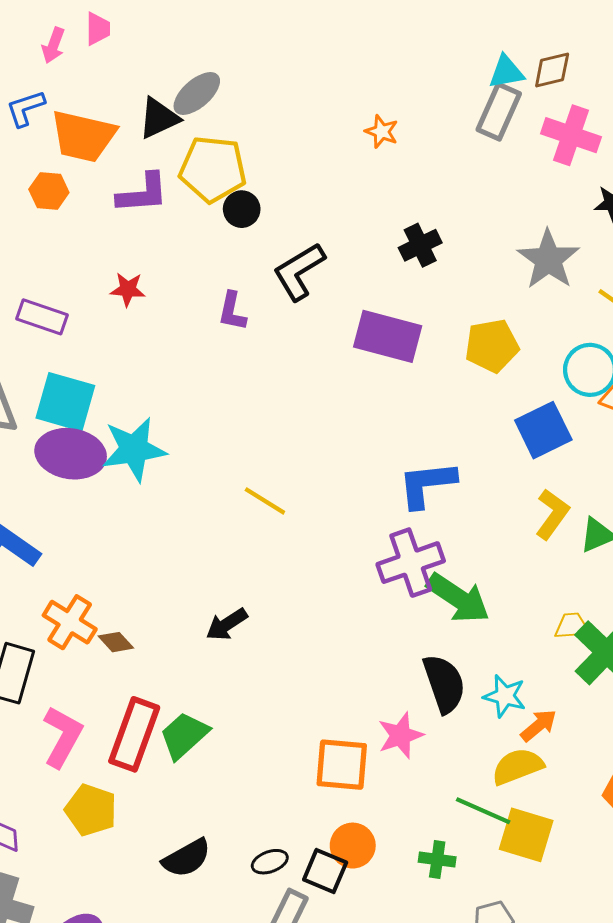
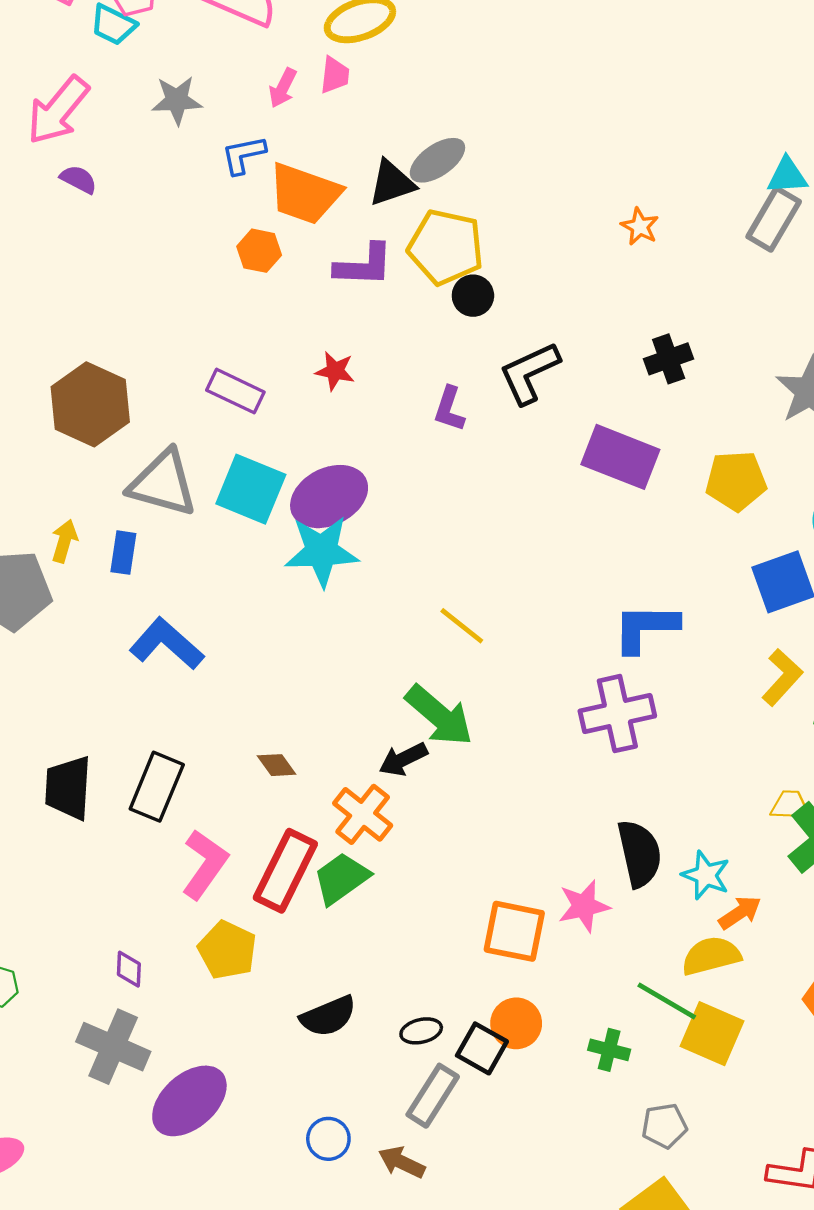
purple ellipse: (71, 454) -> (329, 497), moved, turned -42
green arrow: (458, 598) -> (439, 716), moved
orange cross: (70, 622) -> (363, 814), moved

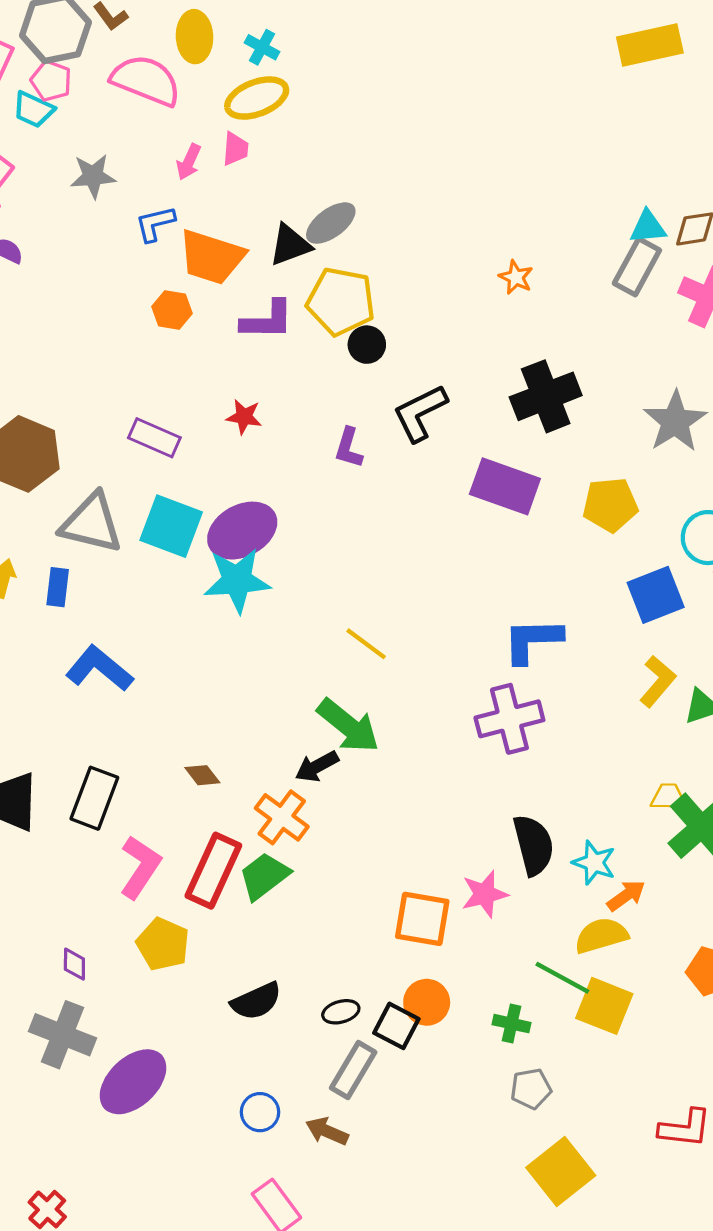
black cross: (669, 359) -> (546, 396), size x1.6
gray pentagon: (664, 1126) -> (531, 1089), moved

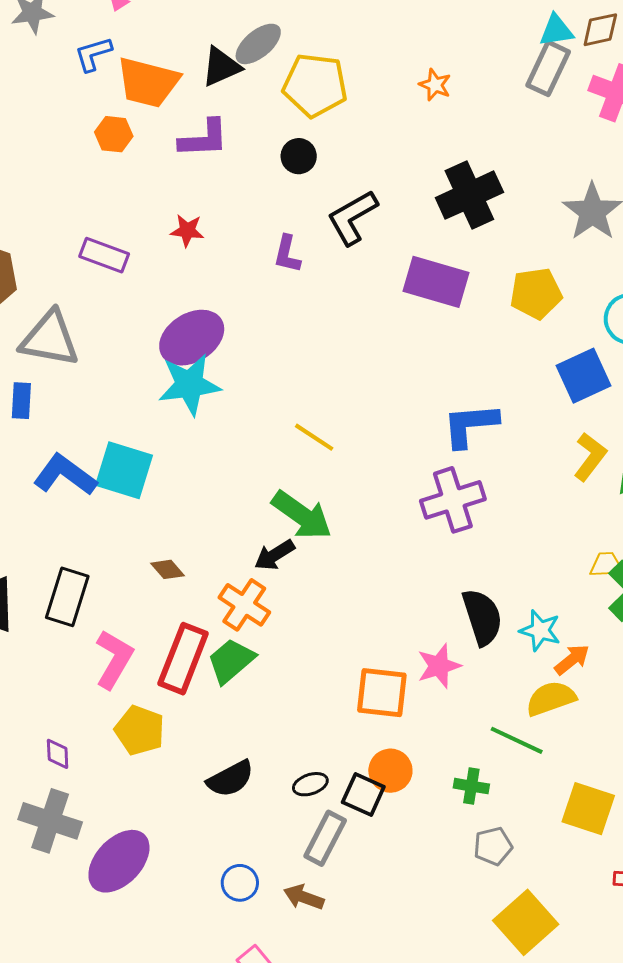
yellow pentagon: (341, 301) -> (315, 85), moved
cyan square: (171, 526) -> (124, 470), moved
yellow square: (604, 1006) -> (588, 809), moved

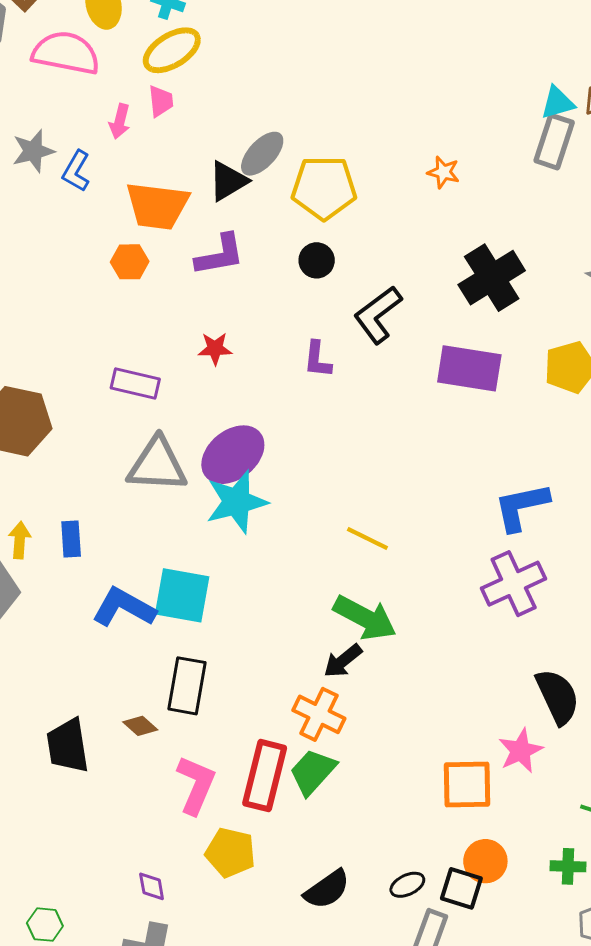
blue L-shape: (93, 54) -> (76, 171), moved, turned -36
gray triangle: (50, 339) -> (157, 465), moved
brown diamond: (167, 569) -> (140, 726), moved
black rectangle: (67, 597) -> (187, 686), moved

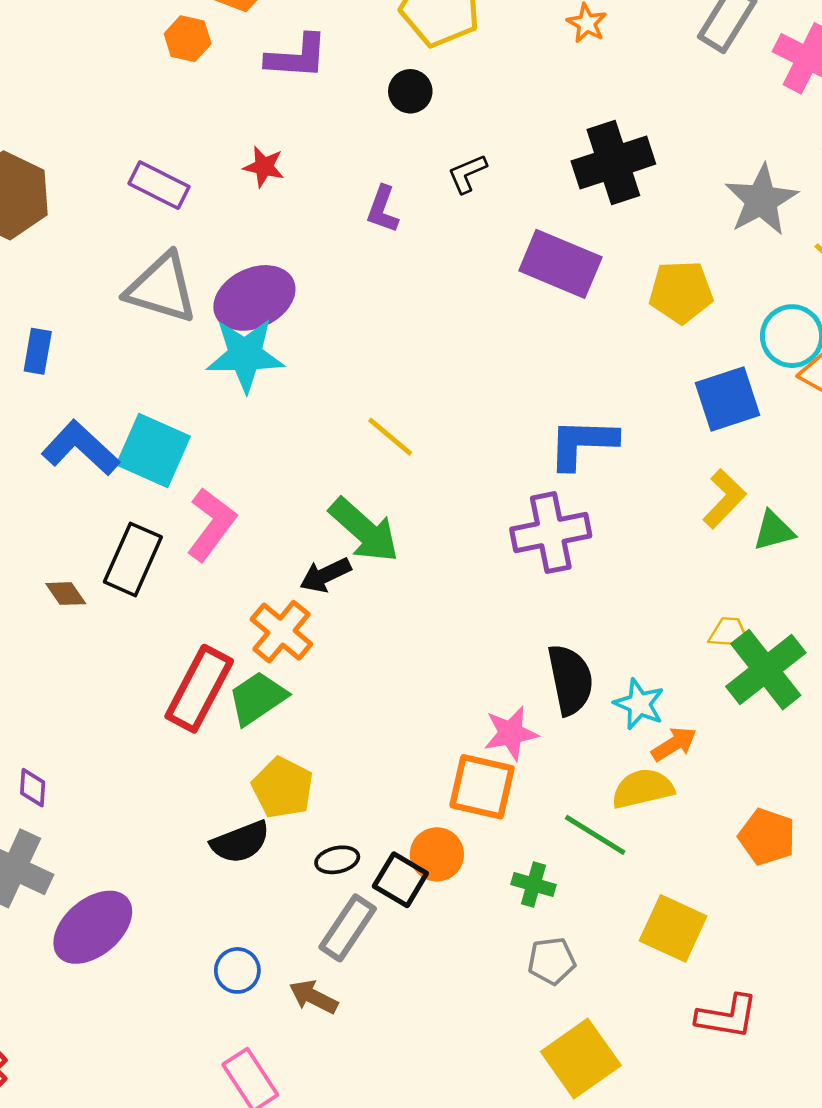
black L-shape: (378, 315) -> (467, 174), size x0.6
orange square: (467, 784) -> (482, 787), moved
pink L-shape: (196, 785) -> (211, 524), moved
yellow pentagon: (230, 853) -> (283, 788), moved

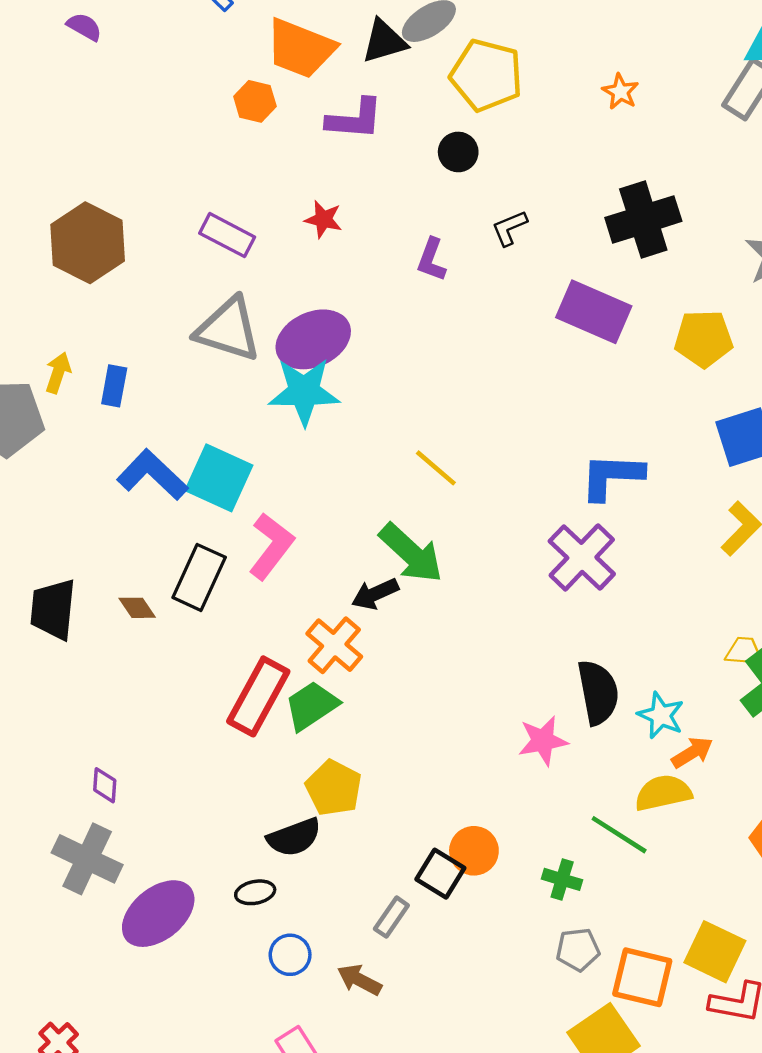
purple cross: (551, 533) -> (582, 557), turned -36
orange square: (482, 787) -> (642, 977), moved
black ellipse: (337, 860) -> (255, 892), moved
gray rectangle: (348, 928) -> (391, 917), size x0.7
yellow square: (673, 928) -> (715, 952), moved

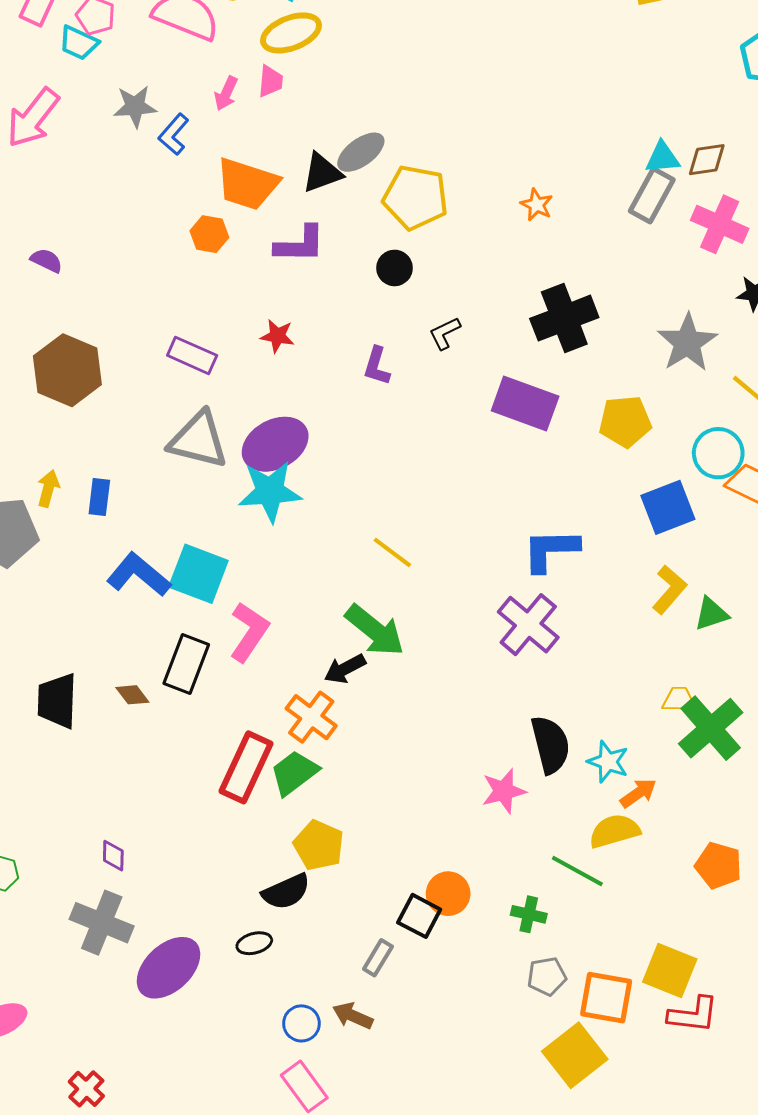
purple semicircle: (84, 27) -> (47, 260), moved
blue circle: (290, 955) -> (301, 1023), moved

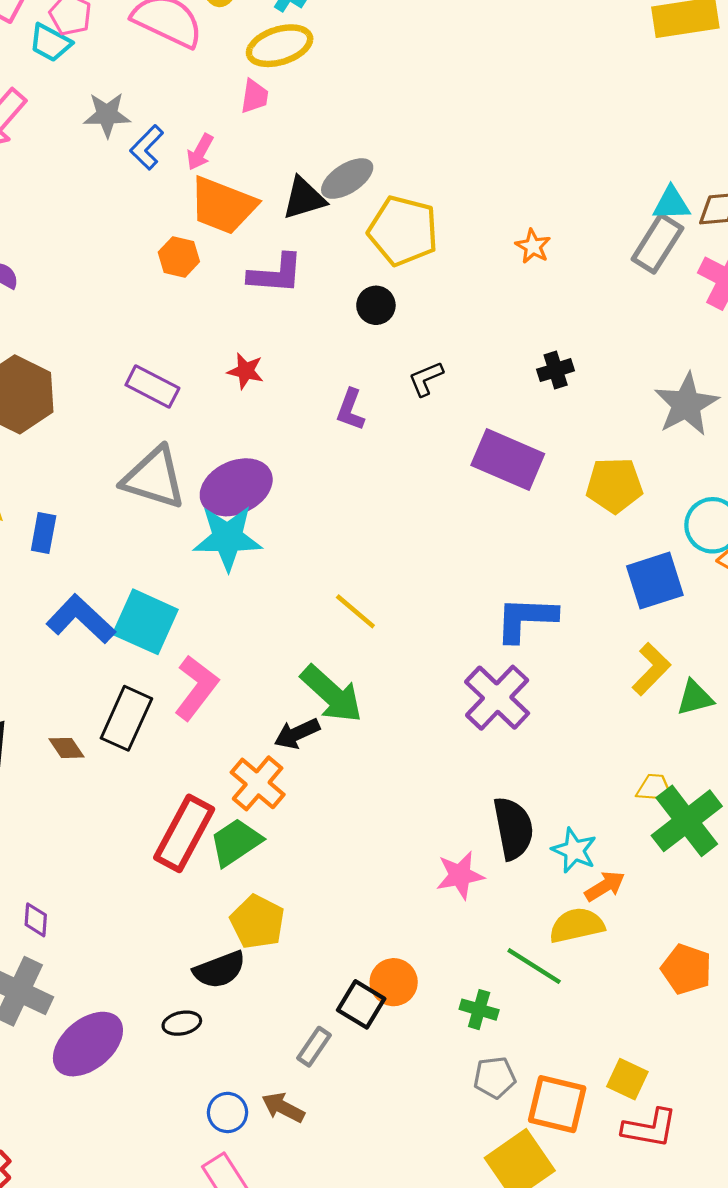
pink arrow: (226, 93) -> (200, 152), moved
black cross: (564, 318) -> (556, 370), size x0.5
yellow square: (670, 971) -> (627, 1079), size x0.7

